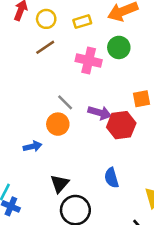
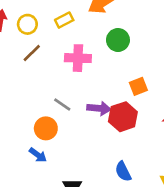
green circle: (119, 47) -> (118, 40), moved
orange circle: (58, 124) -> (46, 128), moved
blue arrow: (32, 146) -> (38, 155), turned 60

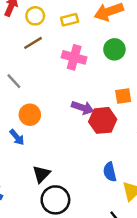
gray line: (62, 105) -> (14, 81), moved
blue semicircle: (123, 171) -> (110, 172), moved

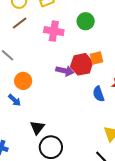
red hexagon: (103, 120) -> (82, 64), moved
blue semicircle: (110, 172) -> (98, 94), moved

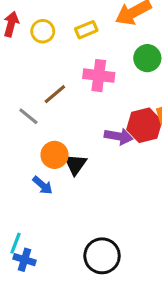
brown line: (20, 23) -> (55, 94), moved
black triangle: (37, 128) -> (75, 164), moved

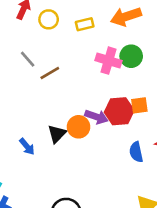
pink cross: (99, 76) -> (109, 61), moved
gray line: (28, 116) -> (28, 59), moved
orange circle: (54, 155) -> (79, 127), moved

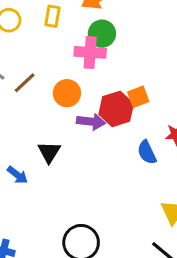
yellow rectangle: (85, 24) -> (52, 16), turned -54
green circle: (131, 56) -> (102, 34), moved
orange circle: (79, 127) -> (67, 93), moved

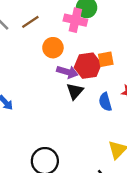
brown line: (25, 83) -> (30, 22), moved
black triangle: (49, 152) -> (75, 91), moved

